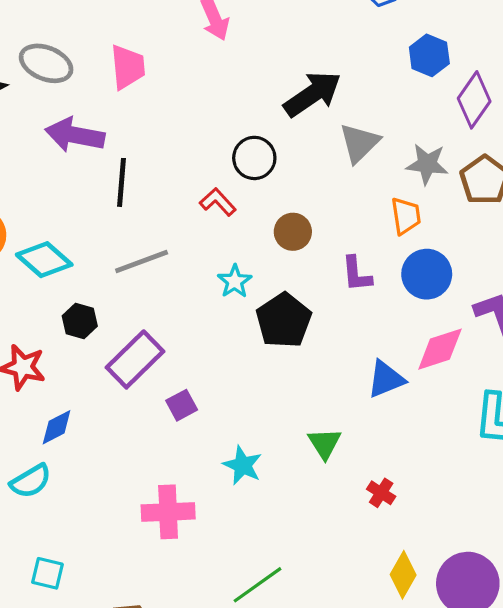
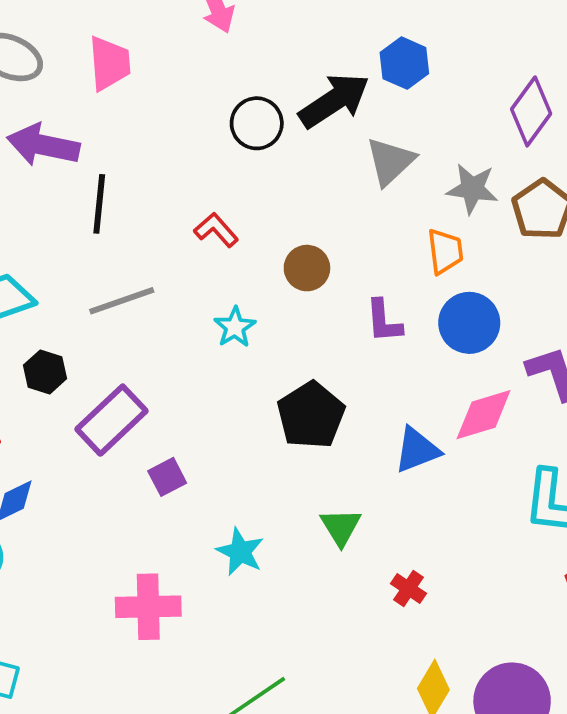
blue hexagon: (429, 55) -> (404, 63), moved
black circle: (254, 158) -> (257, 123), moved
black pentagon: (284, 320) -> (311, 415), moved

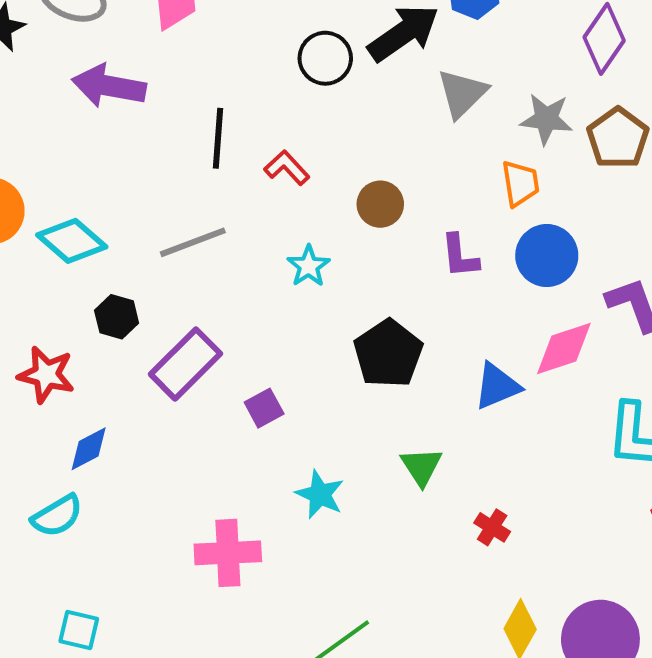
black line: (99, 204) -> (218, 138), moved
purple square: (167, 477) -> (264, 408), moved

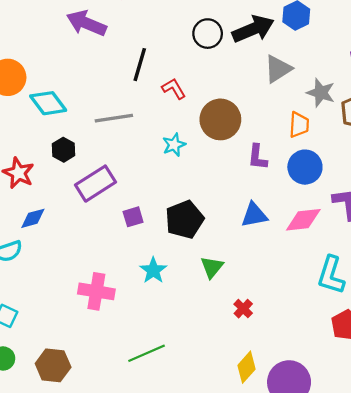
brown circle: (380, 204) -> (220, 119), size x1.6
black pentagon: (388, 354) -> (185, 219), moved
blue triangle: (497, 386) -> (254, 215), moved

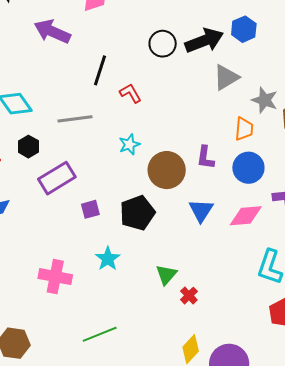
brown circle: (220, 119) -> (167, 170), moved
blue triangle: (254, 215) -> (201, 210), turned -48
green triangle: (212, 267) -> (166, 275), moved

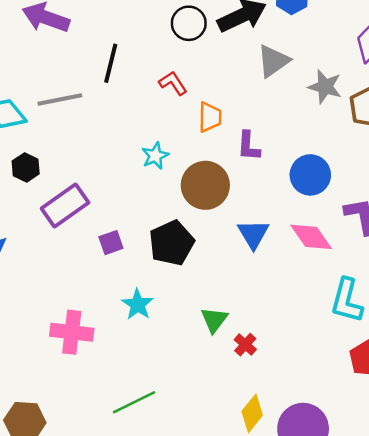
red L-shape: (130, 93) -> (173, 83), moved
gray line: (75, 119) -> (60, 100), moved
orange trapezoid: (244, 129) -> (210, 117), moved
purple L-shape: (205, 158) -> (249, 146), moved
pink diamond: (246, 216) -> (311, 237), turned 64

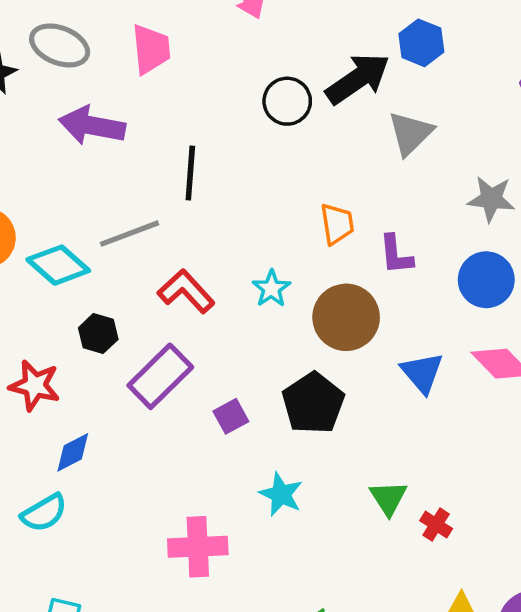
red L-shape: (173, 83) -> (186, 291), moved, size x1.4
gray star: (325, 87) -> (491, 199), moved

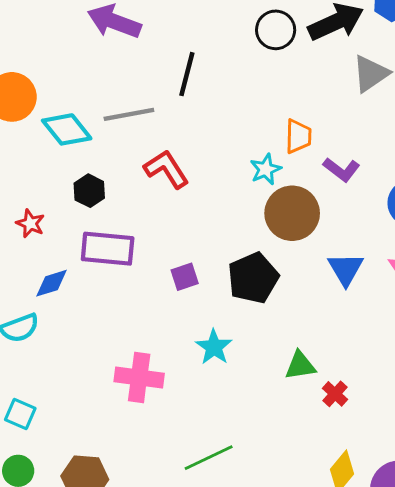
purple L-shape: (396, 254) -> (341, 170), turned -57
cyan star: (271, 289) -> (266, 169), moved
purple rectangle: (160, 376) -> (108, 249), moved, turned 40
red star: (35, 385) -> (30, 224), size x0.7
green triangle: (388, 498) -> (300, 365), turned 44

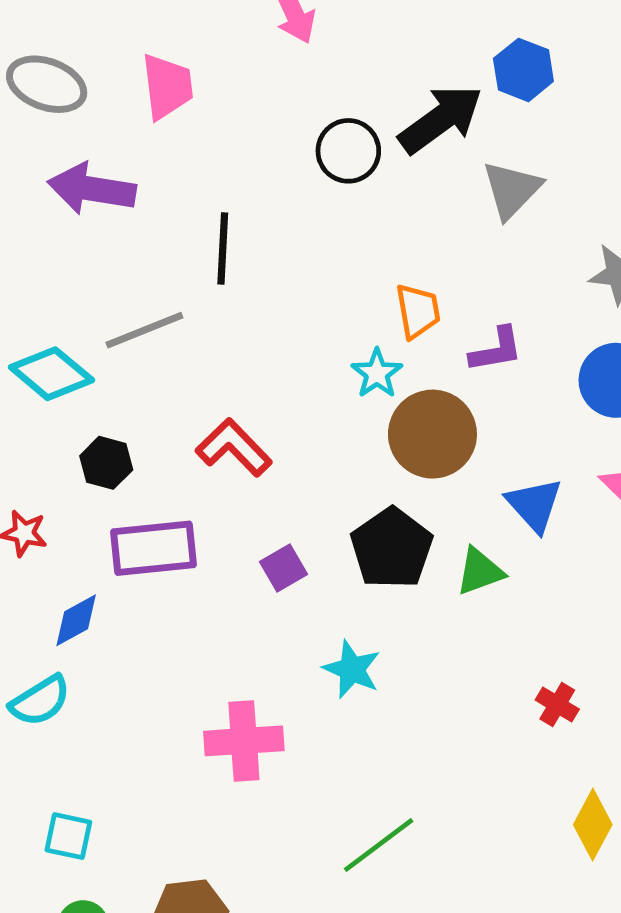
red L-shape: (166, 169) -> (234, 447), moved
purple L-shape: (341, 170) -> (496, 350), turned -36
green triangle: (300, 365) -> (480, 571), moved

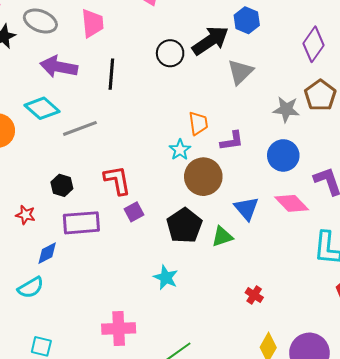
black line: (223, 249) -> (111, 74), moved
cyan diamond: (51, 374) -> (42, 108), moved
red L-shape: (234, 447) -> (117, 180), turned 32
purple square: (284, 568) -> (134, 212), moved
pink cross: (244, 741) -> (119, 329), moved

